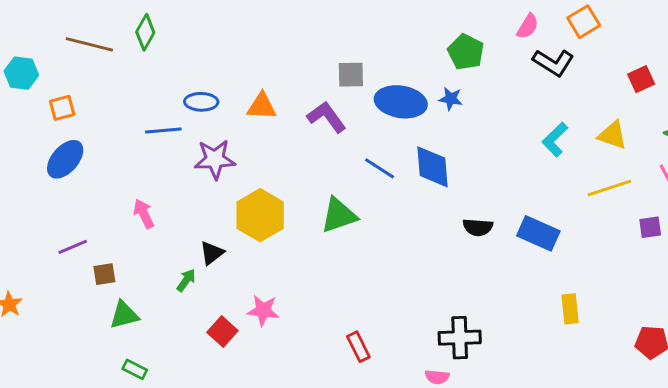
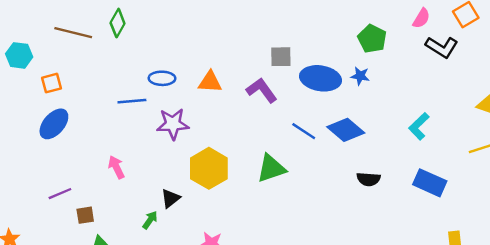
cyan L-shape: (555, 140) -> (419, 126), moved
blue diamond: (432, 167) -> (346, 130), turned -45
black semicircle: (478, 227) -> (369, 179), moved

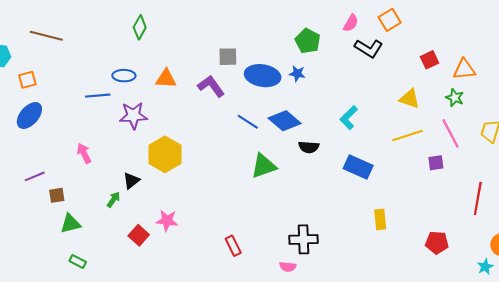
green diamond: (118, 23) -> (140, 27), moved
green triangle: (271, 168) -> (264, 166), moved
black semicircle: (369, 179) -> (309, 147), moved

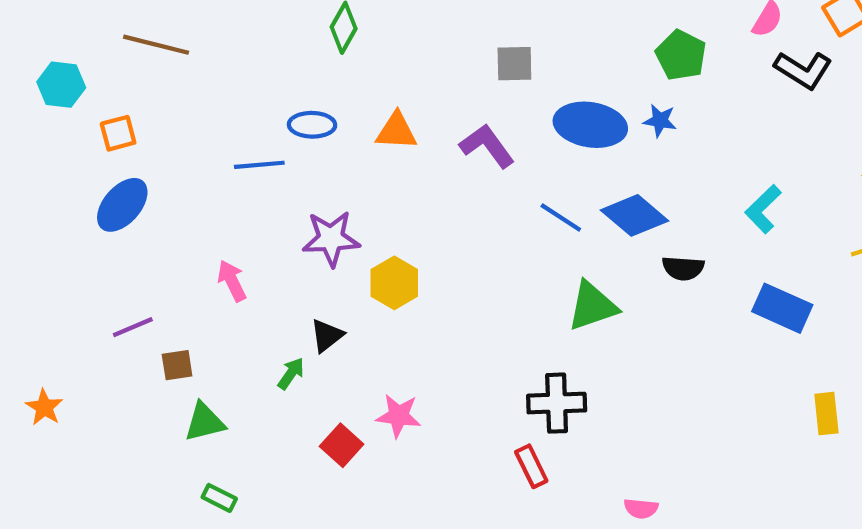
gray square: (228, 57) -> (514, 64), moved
purple star: (133, 116) -> (331, 239), moved
yellow hexagon: (165, 154) -> (394, 283), size x0.7
black cross: (304, 239) -> (557, 403), moved

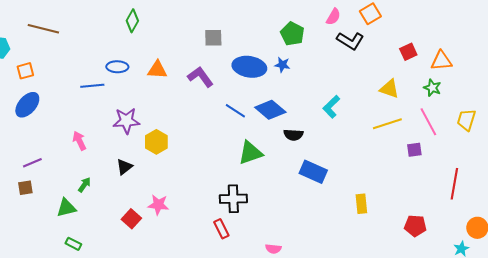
blue rectangle: (782, 308) -> (313, 172), moved
brown square: (177, 365) -> (25, 188), moved
green arrow: (291, 374) -> (84, 185), moved

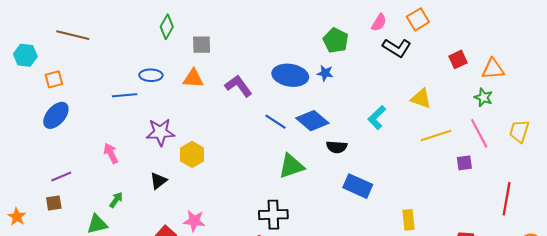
gray square: (213, 38) -> (202, 45), moved
yellow triangle: (389, 89) -> (421, 98), moved

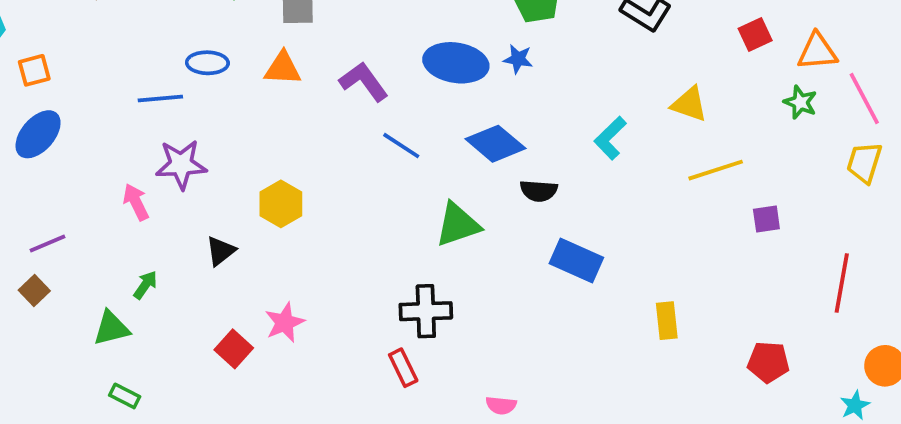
blue line: (275, 122) -> (401, 146), moved
purple star: (160, 132) -> (181, 164), moved
pink line: (479, 133) -> (864, 99), moved
brown square: (54, 203) -> (34, 291), turned -35
pink star: (194, 221) -> (285, 323), turned -30

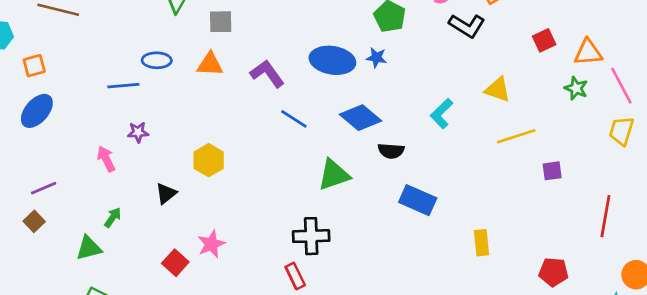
purple star: (181, 164) -> (138, 132), size x0.6

